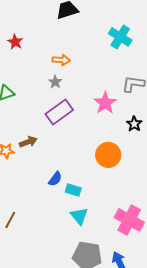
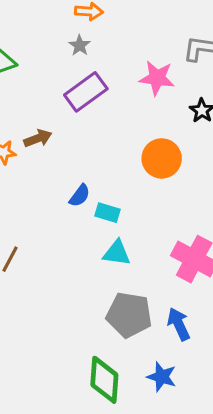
pink star: (105, 103) -> (157, 78), turned -30
cyan triangle: (79, 216) -> (117, 253), turned -42

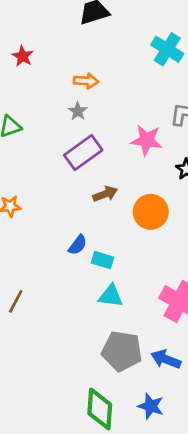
brown arrow: (38, 138) -> (105, 194), moved
blue arrow: (179, 324) -> (166, 359), turned -44

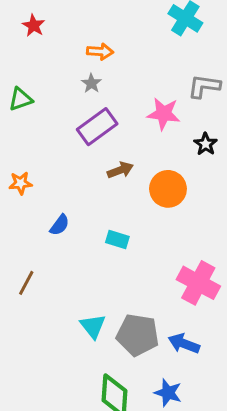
blue semicircle: (78, 245) -> (60, 225), moved
cyan triangle: (111, 296) -> (93, 326), moved, turned 44

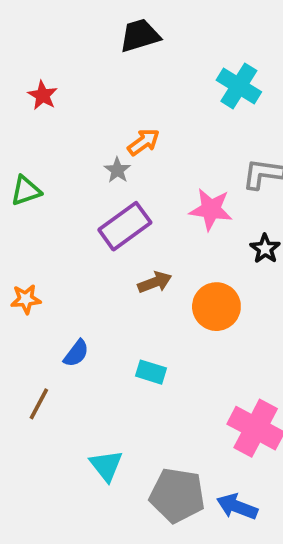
orange arrow: (100, 52) -> (144, 142), moved, turned -40
brown line: (26, 283) -> (39, 404), moved
cyan triangle: (93, 326) -> (106, 465), moved

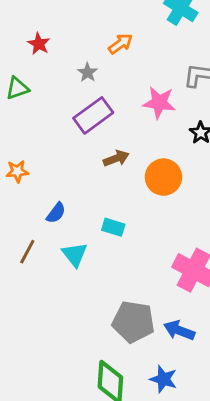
red star: (43, 95) -> (39, 44), moved
orange arrow: (144, 142) -> (120, 44), moved
cyan triangle: (106, 465) -> (75, 254), moved

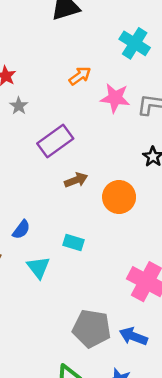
gray star: (88, 72) -> (19, 106), moved
pink star: (159, 103) -> (115, 98), moved

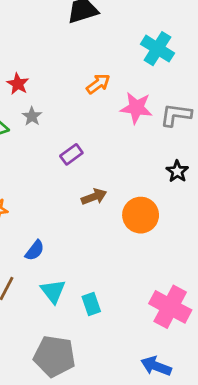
purple rectangle: (55, 141) -> (71, 154), size x0.6
cyan rectangle: (73, 243) -> (91, 304), moved, turned 54
gray pentagon: (92, 329) -> (54, 356), moved

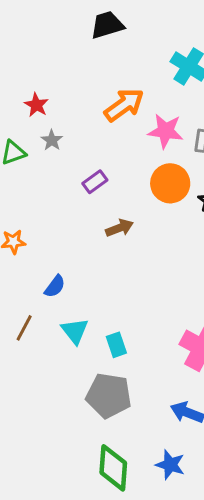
orange arrow: (98, 84) -> (124, 105), size x1.5
orange circle: (141, 215) -> (170, 183), moved
gray pentagon: (54, 356) -> (109, 396), moved

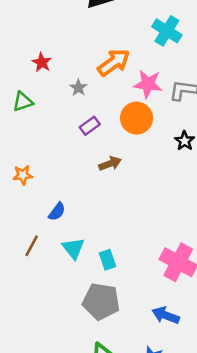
gray star: (52, 140) -> (78, 88), moved
orange circle: (170, 183) -> (137, 118), moved

